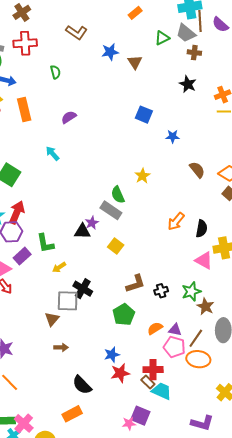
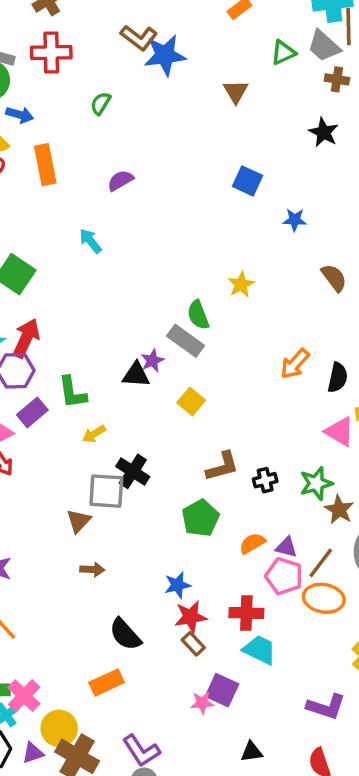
blue star: (110, 52) -> (165, 55), moved, size x1.4
green semicircle: (55, 72) -> (101, 103), turned -136
brown rectangle: (148, 382) -> (193, 644), moved

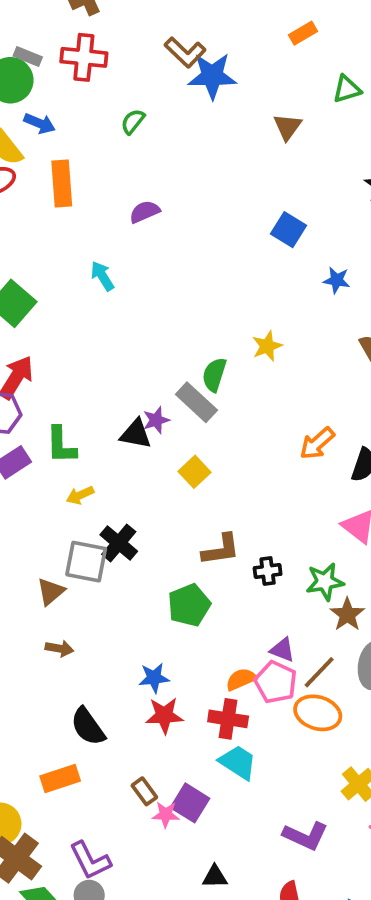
green semicircle: (198, 315) -> (214, 375), turned 32
orange semicircle: (252, 543) -> (241, 679), moved
brown rectangle: (193, 644) -> (144, 791), moved

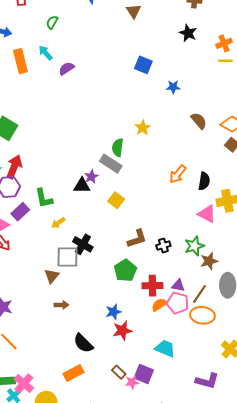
cyan arrow: (102, 276) -> (45, 53), moved
brown star: (347, 615) -> (209, 261), turned 30
red cross: (228, 719) -> (152, 286), moved

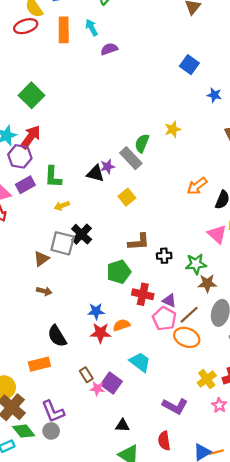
orange semicircle: (159, 305) -> (121, 325), moved

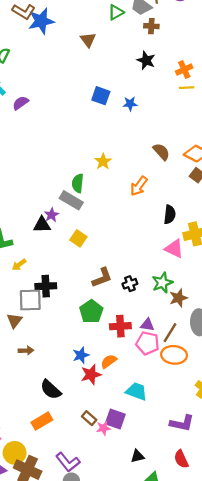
blue star: (214, 95) -> (130, 104), moved
orange arrow: (197, 186) -> (139, 186), moved
black cross: (82, 234) -> (46, 286), turned -30

